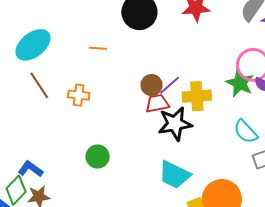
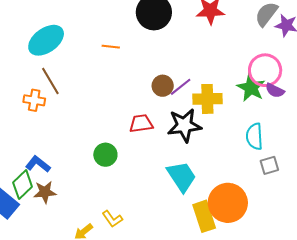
orange cross: (79, 95) -> (34, 100), moved
red trapezoid: (157, 103) -> (141, 124), moved
cyan semicircle: (246, 132) -> (254, 136), turned 36
cyan trapezoid: (174, 175) -> (181, 176), turned -152

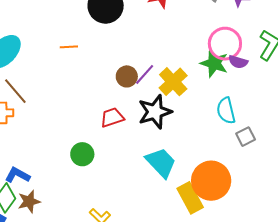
yellow cross: (207, 99) -> (173, 82), turned -32

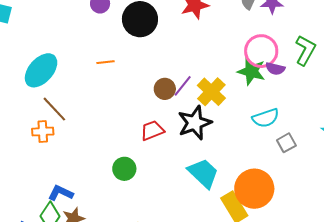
cyan semicircle: (226, 111) -> (266, 118), turned -92

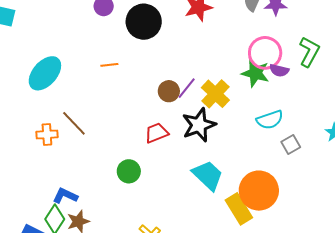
brown line: (54, 109) -> (74, 123), moved

